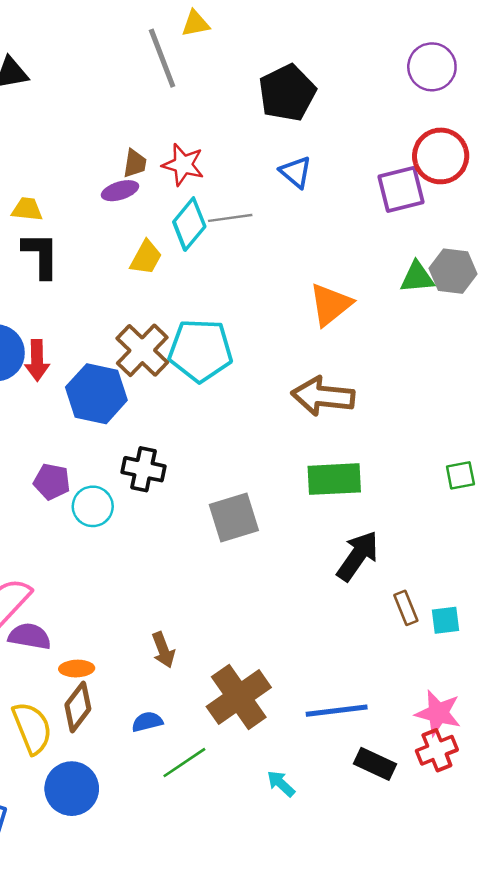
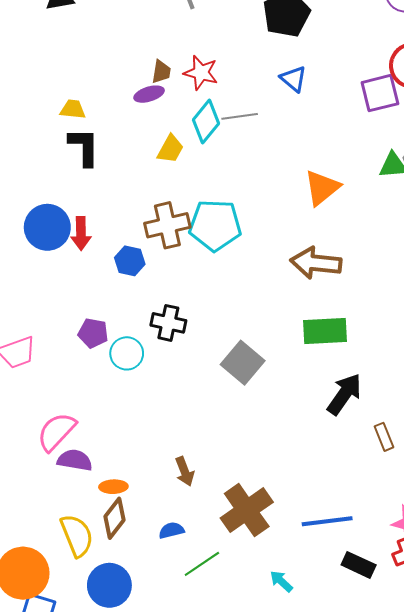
brown cross: (142, 350) -> (167, 225), turned 33
blue hexagon: (96, 394) -> (130, 261), size x0.6
gray square: (234, 517) -> (243, 363), turned -33

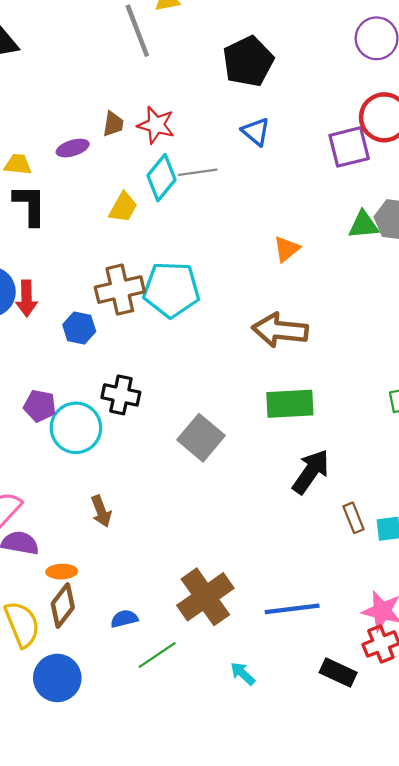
purple ellipse: (149, 94) -> (73, 148), moved
orange triangle: (322, 188) -> (287, 249), size x0.7
cyan circle: (127, 353) -> (76, 428), size x1.4
brown arrow: (185, 471) -> (101, 511), moved
black rectangle: (359, 565) -> (338, 672), moved

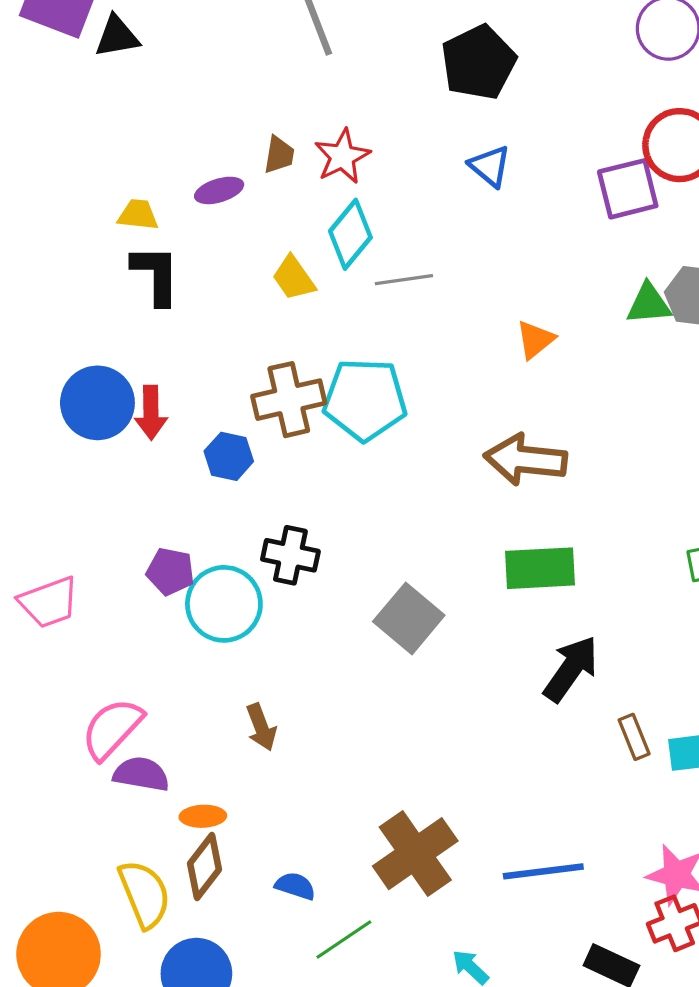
red star: (156, 125) -> (342, 156), turned 30
gray line: (198, 172) -> (404, 280), moved
yellow trapezoid: (123, 207) -> (294, 278), turned 116
blue semicircle: (124, 619) -> (295, 886), turned 32

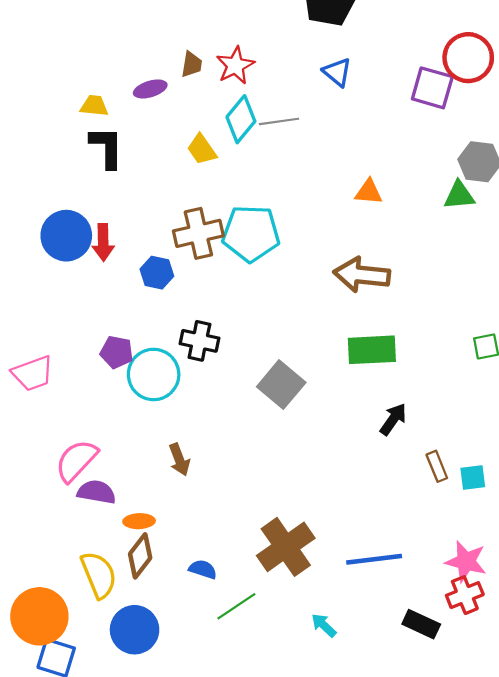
purple square: (628, 189) -> (432, 88), turned 30
gray line: (404, 280) -> (279, 121), moved
green triangle: (649, 304) -> (459, 195), moved
orange triangle: (535, 340) -> (369, 192), turned 44
black arrow: (571, 669) -> (393, 419), size x0.7

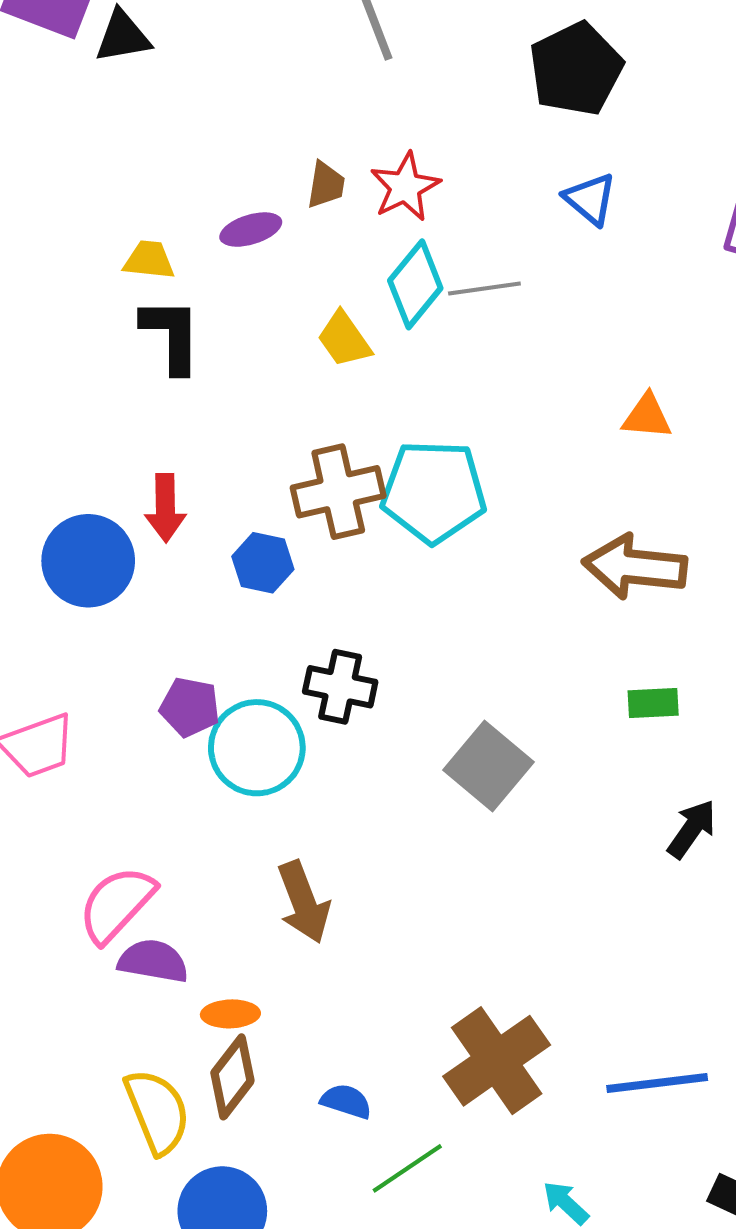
blue circle: (66, 236) -> (88, 561), moved
green rectangle: (372, 350) -> (653, 703), size x0.6
brown arrow: (179, 460) -> (304, 902), size x1.4

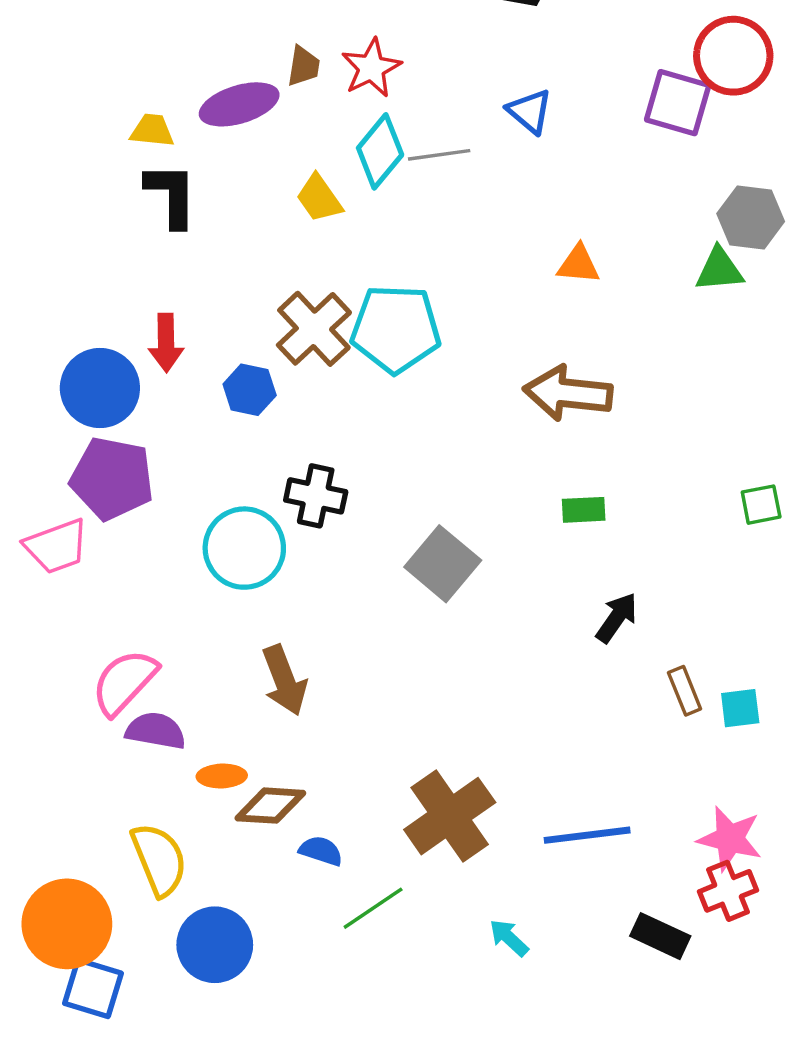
blue triangle: (590, 199) -> (530, 111), moved
purple ellipse: (251, 230) -> (239, 104), size x1.5
brown cross: (338, 492) -> (314, 329), turned -30
purple pentagon: (190, 707) -> (112, 478), moved, size x1.6
brown diamond: (232, 1077) -> (270, 806), moved, turned 56

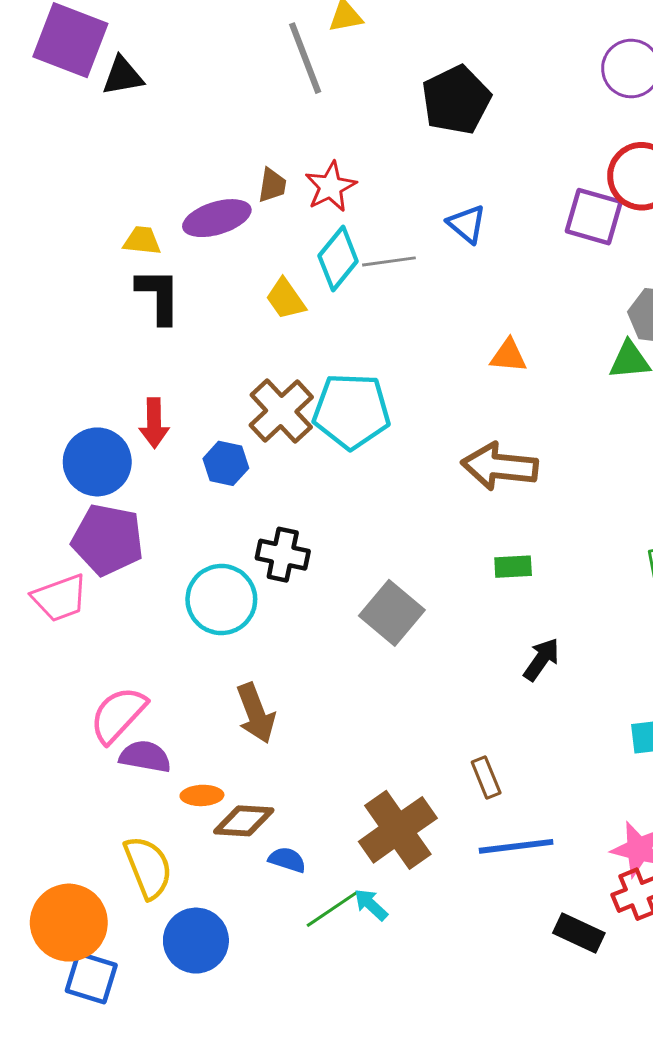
brown rectangle: (685, 691) -> (486, 777), moved
cyan arrow: (509, 938) -> (371, 905), moved

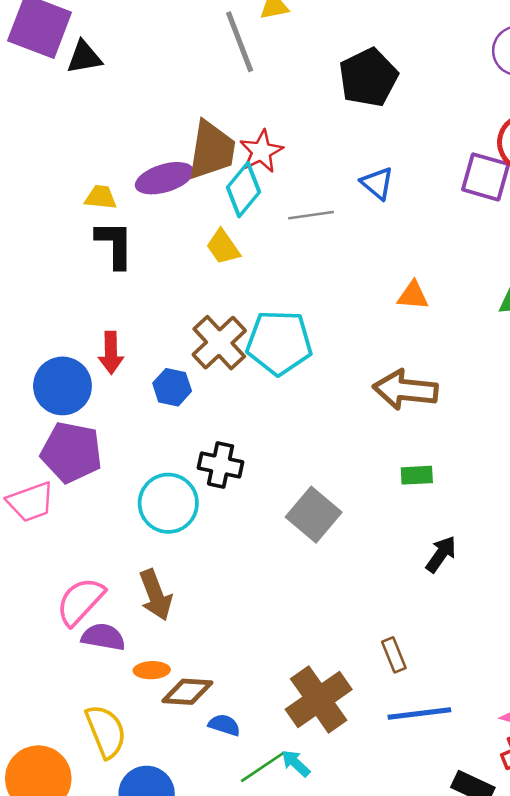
brown trapezoid: (272, 185) -> (212, 150), size x2.0
cyan diamond: (338, 258) -> (243, 190), moved
brown arrow: (256, 713) -> (156, 595), moved

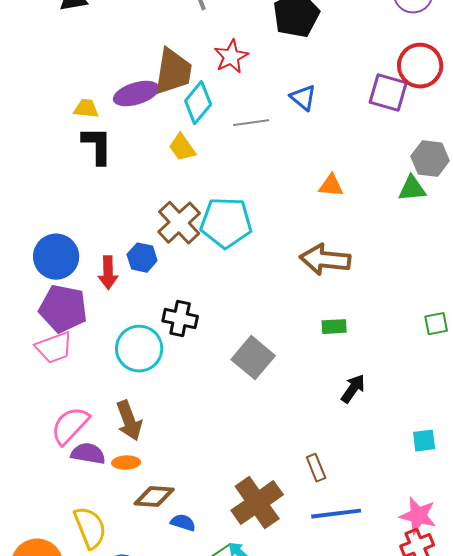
red star: (261, 151) -> (231, 57), moved
red arrow: (111, 353) -> (108, 273), moved
pink trapezoid: (31, 502) -> (54, 348), moved
orange ellipse: (152, 670) -> (126, 463), moved

